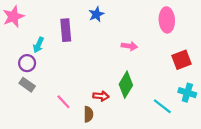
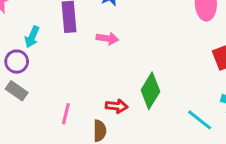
pink arrow: (129, 46) -> (107, 38), moved
pink line: (63, 102) -> (66, 114), turned 56

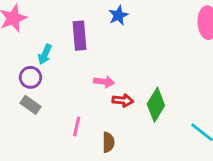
pink arrow: (107, 38) -> (104, 82), moved
red arrow: (117, 106) -> (123, 100), moved

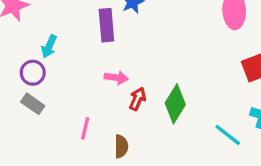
purple rectangle: (80, 36) -> (106, 25), moved
red arrow: (123, 100) -> (138, 99), turned -72

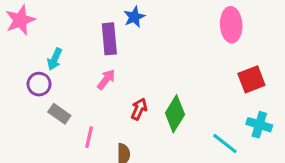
pink arrow: (116, 78) -> (106, 79), moved, turned -60
gray rectangle: (33, 104) -> (59, 114), moved

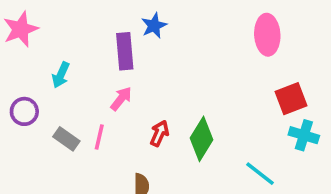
purple circle: (39, 84) -> (24, 111), moved
cyan cross: (259, 125) -> (304, 135), moved
pink line: (89, 137) -> (99, 137), moved

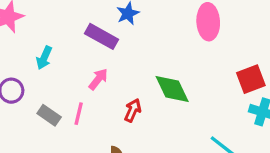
pink ellipse: (267, 35) -> (208, 22), moved
purple rectangle: (125, 51) -> (102, 36), turned -56
green diamond: (202, 139) -> (172, 89), moved, turned -57

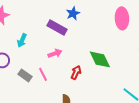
pink arrow: (98, 79) -> (55, 53), turned 32
pink line: (79, 114) -> (43, 74), turned -40

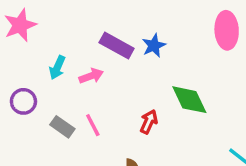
blue star: (73, 13) -> (154, 46), moved
pink arrow: (55, 53) -> (91, 76), moved

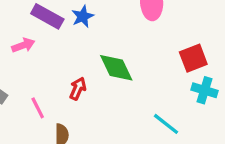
pink line: (93, 125) -> (38, 108), moved

